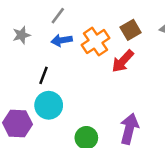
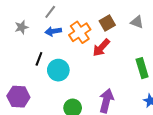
cyan circle: (49, 105) -> (58, 70), moved

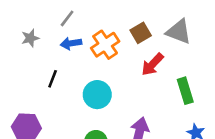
gray triangle: (137, 22) -> (179, 32), size x1.5
red arrow: (101, 48) -> (152, 64), moved
cyan circle: (58, 70) -> (97, 95), moved

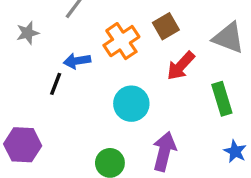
gray triangle: (179, 32) -> (228, 38), moved
blue arrow: (71, 43) -> (77, 61), moved
cyan circle: (97, 95) -> (131, 104), moved

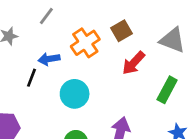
green rectangle: (222, 99) -> (167, 90), turned 45
cyan circle: (131, 104) -> (75, 94), moved

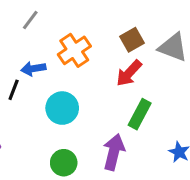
brown square: (121, 31) -> (132, 40), moved
green rectangle: (167, 90) -> (140, 114), moved

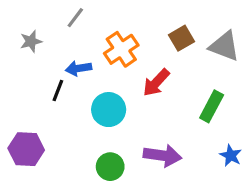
red arrow: (129, 73) -> (156, 83), moved
green rectangle: (140, 114) -> (212, 106), moved
purple arrow: (114, 152) -> (162, 155), turned 84

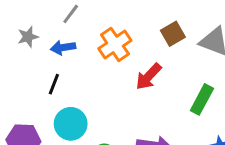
blue arrow: (78, 68) -> (63, 48), moved
cyan circle: (109, 110) -> (71, 124), moved

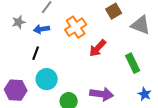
brown square: (173, 34) -> (114, 11), moved
green rectangle: (202, 99) -> (133, 63), turned -54

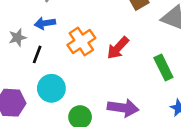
gray star: (19, 22) -> (18, 38), moved
orange cross: (76, 27) -> (81, 41), moved

